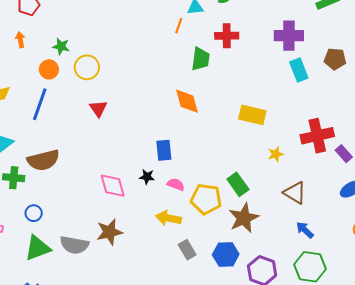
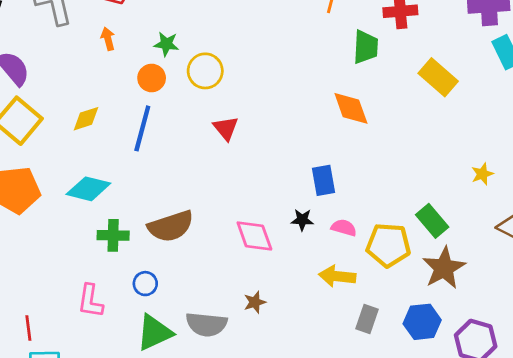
yellow rectangle: (252, 115) -> (438, 77), moved, turned 32
brown semicircle: (43, 160) -> (171, 226), moved
brown star: (109, 232) -> (255, 302), size x0.6
gray rectangle: (187, 250) -> (367, 319), turned 54

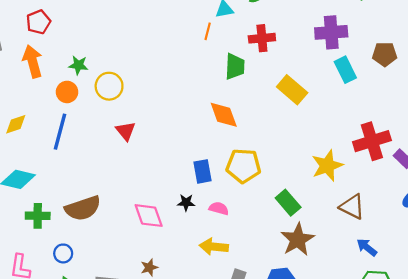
orange arrow: (108, 39) -> (33, 61), size x1.8
yellow star: (482, 174) -> (327, 166), size x1.8
yellow pentagon: (388, 245) -> (243, 166), moved

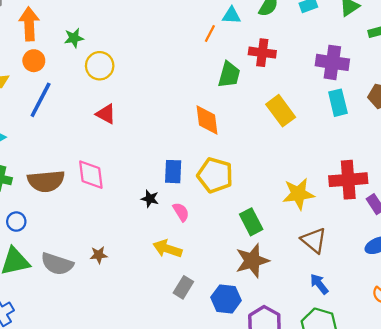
green star: (78, 65) -> (74, 38), turned -30
orange circle: (67, 92) -> (34, 61), moved
red triangle: (126, 131) -> (106, 114), turned -35
pink semicircle: (219, 208) -> (181, 212), turned 30
pink diamond: (149, 216) -> (91, 175), moved

